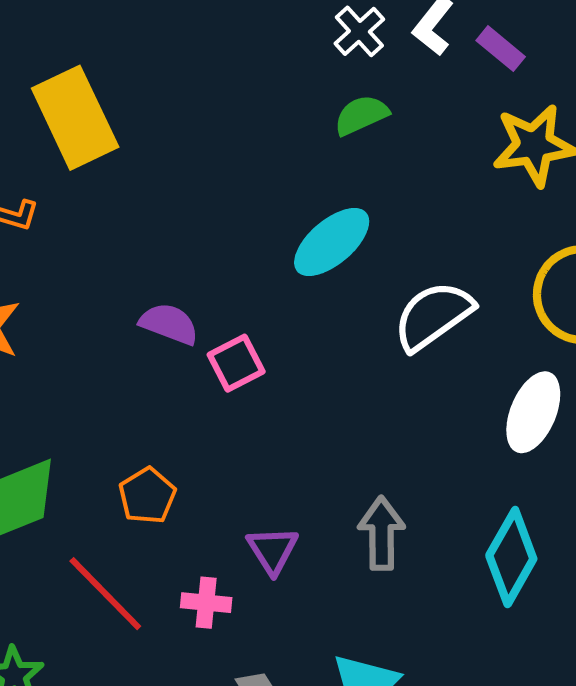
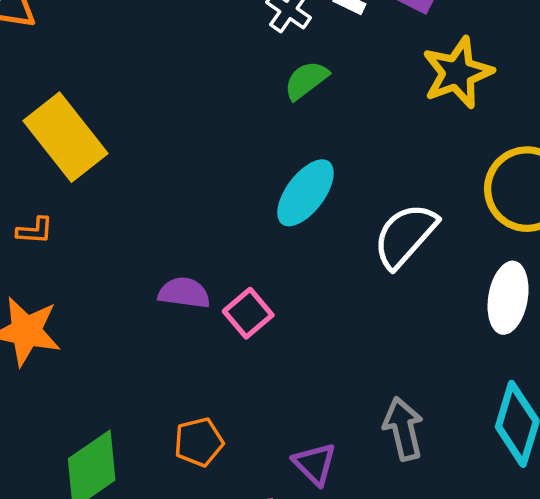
orange pentagon: (147, 496) -> (199, 442), turned 30

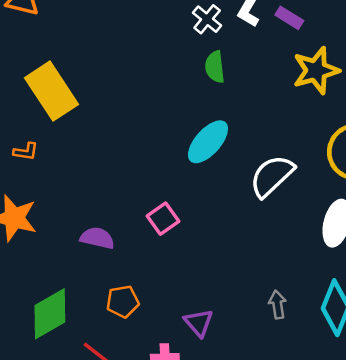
green semicircle: (306, 80) -> (215, 67), turned -64
purple semicircle: (184, 293) -> (97, 238), moved
gray arrow: (403, 429) -> (277, 305), moved, size x0.7

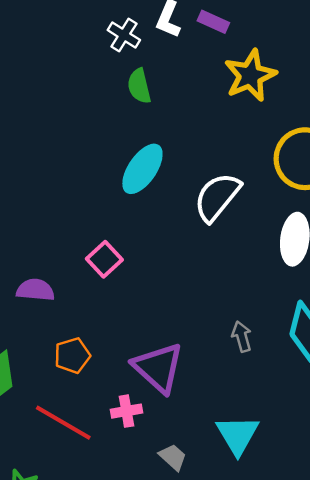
purple triangle: (199, 323) -> (158, 368), size x1.6

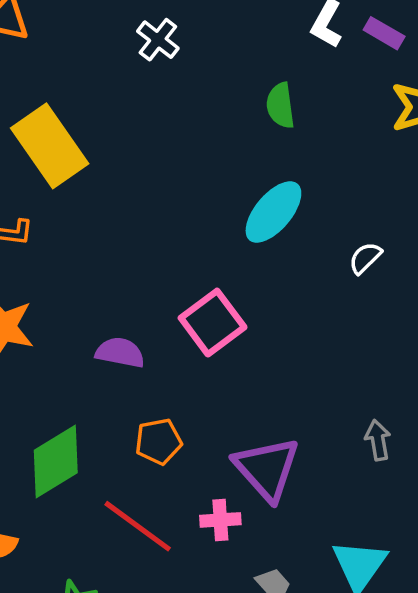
white cross: (124, 35) -> (158, 40), moved
white semicircle: (217, 197) -> (365, 258), size x0.5
pink square: (104, 259) -> (213, 323), size x1.4

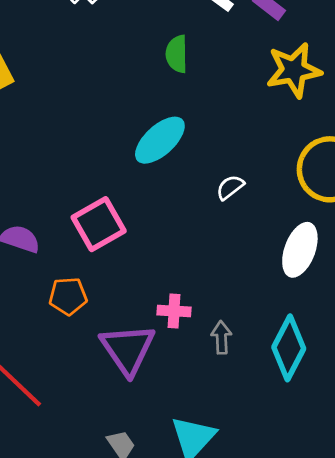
orange pentagon: (158, 441) -> (68, 296), moved
pink cross: (220, 520) -> (174, 311), moved

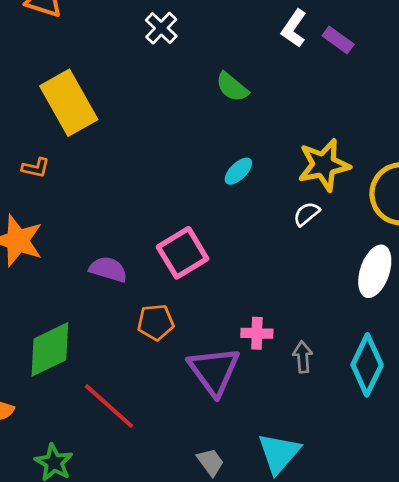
green semicircle: (177, 54) -> (232, 87), moved, turned -48
yellow star: (294, 70) -> (324, 165), moved
cyan ellipse: (160, 140) -> (238, 171), size x0.6

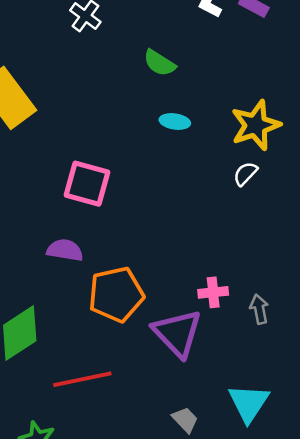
cyan ellipse: (238, 171) -> (175, 121), moved, turned 60
pink square: (183, 253) -> (87, 184), moved, turned -36
orange pentagon: (156, 322) -> (116, 294), size x1.6
red line: (109, 406) -> (82, 379), turned -46

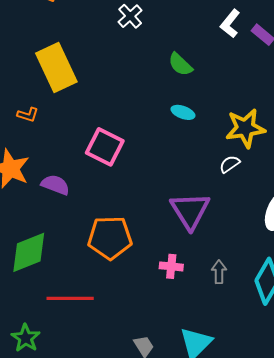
purple semicircle: (65, 250) -> (55, 185), moved
pink cross: (213, 292) -> (171, 266), moved
purple triangle: (177, 333) -> (190, 211), moved

